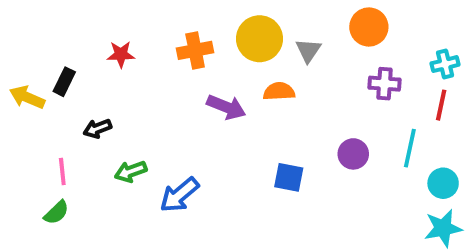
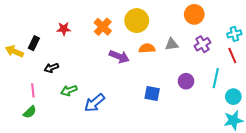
orange cross: (195, 50) -> (103, 27), turned -36
gray triangle: (308, 50) -> (172, 44), moved, turned 48
purple cross: (384, 84) -> (202, 44), turned -35
red line: (441, 105) -> (232, 56), turned -35

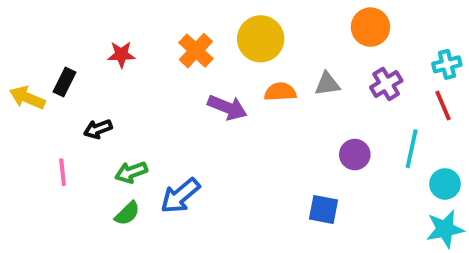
blue square: (152, 94) -> (323, 209), moved
green semicircle: (30, 112) -> (127, 213), moved

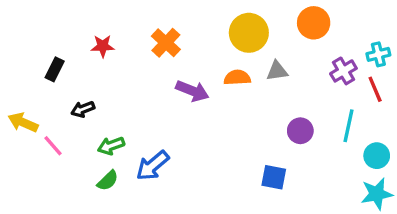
yellow circle: (261, 39) -> (249, 33), moved
purple cross: (386, 84) -> (343, 71), moved
yellow arrow: (27, 98) -> (23, 122), moved
pink line: (63, 172) -> (53, 146), turned -35

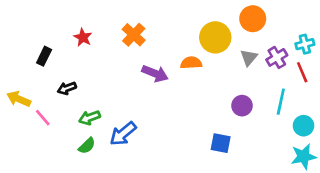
yellow circle: (249, 33) -> (215, 37), moved
red star: (103, 46) -> (83, 37), turned 30
gray triangle: (277, 71) -> (249, 57), moved, turned -42

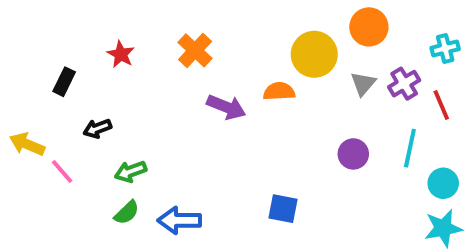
cyan cross: (305, 44) -> (445, 48), moved
blue arrow: (123, 134) -> (179, 220), moved, turned 40
blue square: (221, 143) -> (283, 209), moved

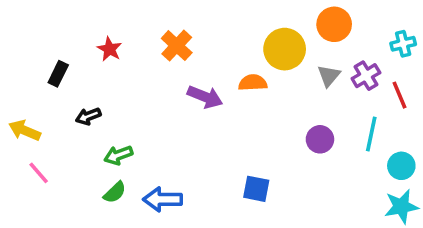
pink line: (62, 172) -> (39, 173), moved

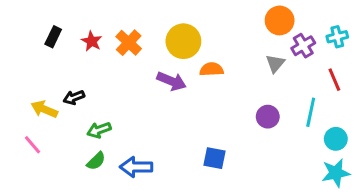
orange cross: (177, 46) -> (129, 43), moved
yellow circle: (285, 49) -> (183, 41), moved
black rectangle: (58, 74) -> (53, 37), moved
purple cross: (366, 76) -> (303, 46), moved
yellow arrow: (25, 130) -> (44, 109), moved

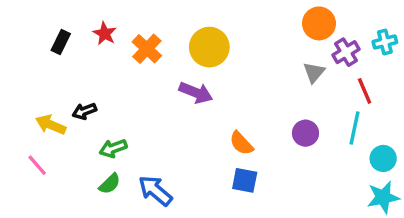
red star: (92, 41) -> (105, 34), moved
orange semicircle: (212, 69) -> (241, 143), moved, turned -130
red line: (334, 80) -> (365, 91), moved
blue arrow: (136, 167) -> (155, 191), turned 40

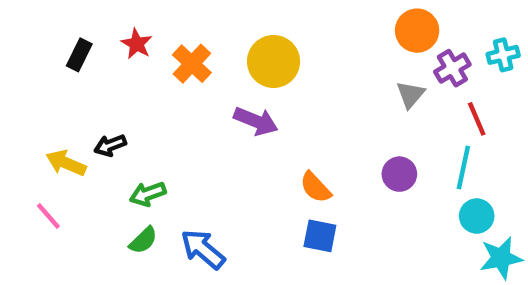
cyan circle: (383, 158) -> (477, 216), moved

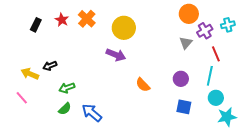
orange cross: (192, 64) -> (87, 19), moved
blue square: (320, 236) -> (184, 107), moved

